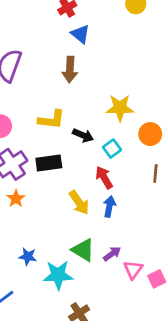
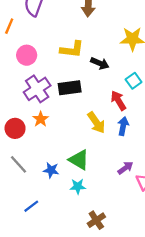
cyan square: (112, 149) -> (134, 81), moved
green triangle: (83, 250) -> (79, 160), moved
cyan star: (58, 275) -> (78, 186), size x0.6

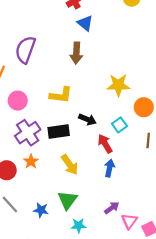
black arrow: (100, 63) -> (87, 119), moved
yellow arrow: (96, 123) -> (70, 165), moved
green triangle: (79, 160) -> (67, 200), turned 35
cyan star: (78, 186) -> (79, 226), moved

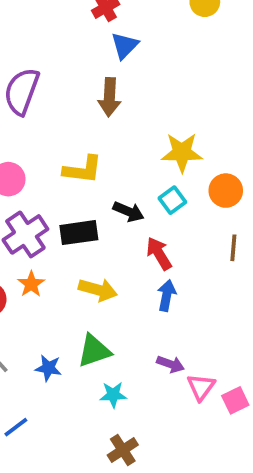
blue triangle: (85, 23) -> (125, 46), turned 35
cyan square: (119, 125) -> (172, 200), moved
yellow arrow: (70, 165) -> (98, 290), turned -40
green triangle: (67, 200) -> (94, 351), turned 35
purple arrow: (112, 208) -> (170, 364), turned 56

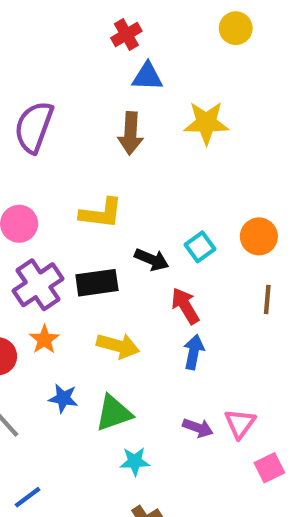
blue triangle: (125, 46) -> (147, 77), turned 48
yellow star: (182, 152) -> (206, 123), moved
blue star: (48, 368) -> (63, 398), moved
pink triangle: (201, 387) -> (240, 424), moved

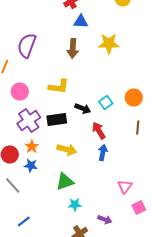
blue star: (63, 398) -> (31, 166), moved
purple arrow: (198, 428) -> (105, 220), moved

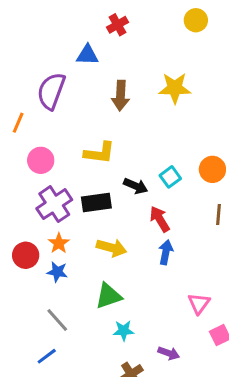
blue triangle: (81, 22) -> (87, 55), moved
gray line: (13, 186) -> (57, 320), moved

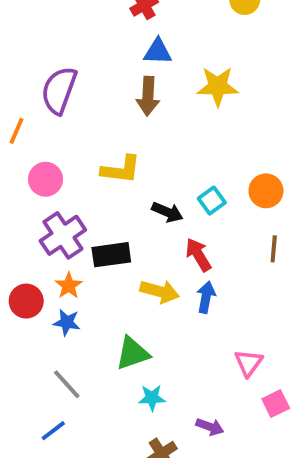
blue triangle: (87, 55) -> (158, 52), moved
black rectangle: (96, 203) -> (111, 255), moved
yellow arrow: (111, 248) -> (160, 291), moved

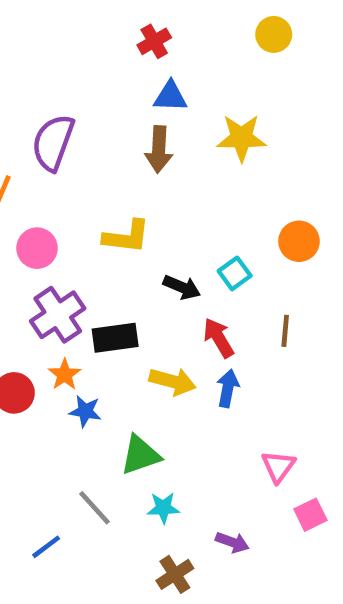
orange circle: (266, 191) -> (299, 241), moved
brown line: (274, 249) -> (285, 331), moved
blue star: (67, 322) -> (85, 411), moved
gray line: (67, 384) -> (94, 508), moved

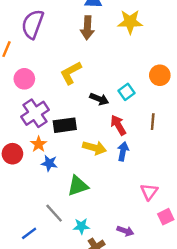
yellow L-shape: (127, 237) -> (71, 73), turned 145
cyan star: (163, 508) -> (81, 226), moved

